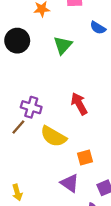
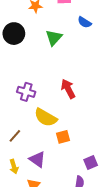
brown line: (18, 127) -> (15, 136), moved
orange square: (85, 157) -> (63, 137), moved
purple triangle: (70, 183) -> (37, 159), moved

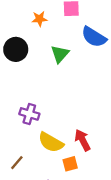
blue semicircle: (84, 22) -> (94, 37), size x1.6
red arrow: (68, 89) -> (83, 140), moved

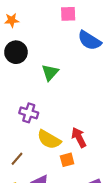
orange star: (40, 19) -> (12, 20), moved
green triangle: (60, 54) -> (50, 72), moved

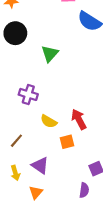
yellow semicircle: (49, 140) -> (49, 121), size x0.7

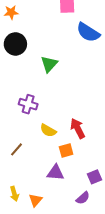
purple triangle: (40, 165) -> (55, 173), moved, turned -30
yellow arrow: (15, 173) -> (14, 194), moved
purple semicircle: (84, 190) -> (83, 198), turned 40

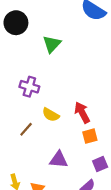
brown line: (16, 149) -> (26, 129), moved
orange square: (66, 151) -> (90, 136), moved

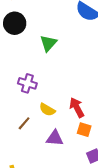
orange square: (90, 136) -> (84, 130), turned 32
purple triangle: (59, 160) -> (55, 138), moved

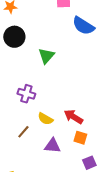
red arrow: (77, 108) -> (73, 117), turned -30

